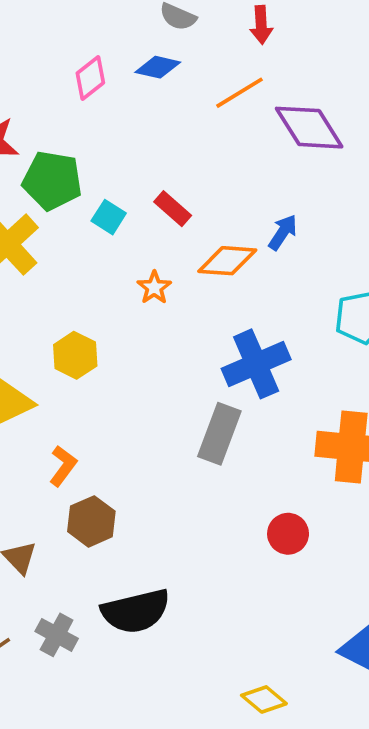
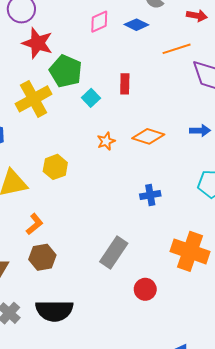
red arrow: (261, 25) -> (197, 16), turned -90
red rectangle: (173, 209) -> (125, 84), moved, turned 36
blue arrow: (283, 232) -> (200, 131), moved, turned 42
blue cross: (256, 364) -> (150, 195), size x0.6
gray rectangle: (219, 434) -> (114, 253), moved

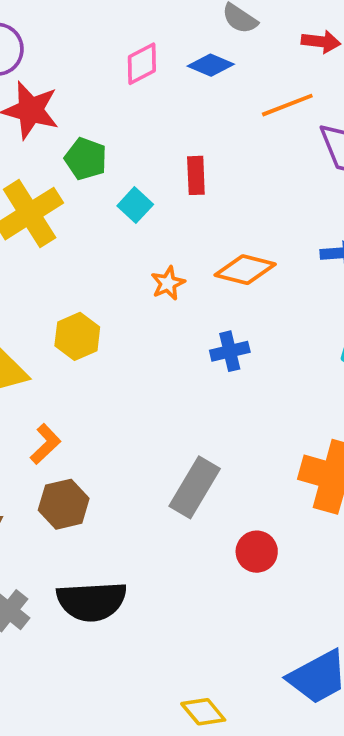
green pentagon: (66, 71) -> (86, 159), size x0.7
blue cross: (150, 195) -> (230, 351), moved

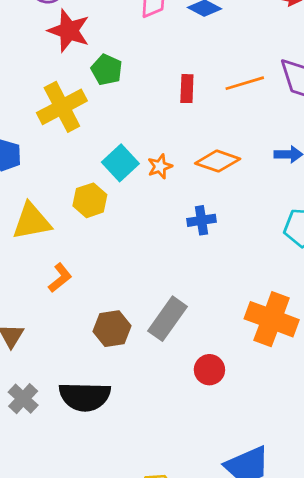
orange line: (287, 105) -> (245, 83), moved
cyan square: (135, 205) -> (120, 163), moved, size x1.4
brown hexagon: (64, 504) -> (112, 329), moved

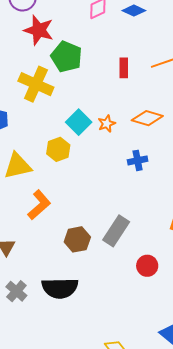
green pentagon: (107, 70) -> (66, 57), size x1.4
yellow cross: (62, 107) -> (36, 84), turned -36
orange L-shape: (60, 278) -> (39, 205), size x1.4

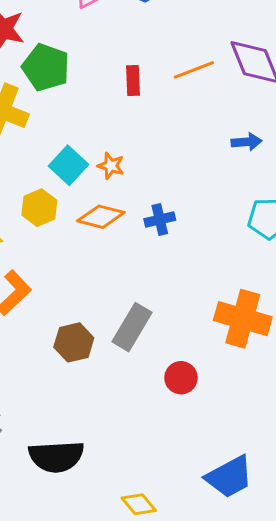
orange diamond: (147, 118) -> (101, 217), moved
orange star: (107, 124) -> (111, 166), turned -30
black semicircle: (60, 288) -> (56, 457), moved

